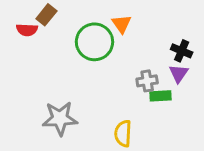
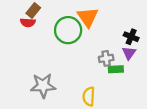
orange triangle: (122, 24) -> (88, 17), size x1.5
red semicircle: (27, 30) -> (28, 23), moved

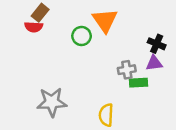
green circle: (68, 30) -> (82, 36), size x0.6
purple triangle: (129, 53) -> (154, 63), turned 48

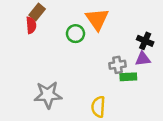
red semicircle: (34, 27) -> (31, 25), turned -98

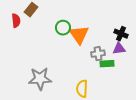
orange triangle: (97, 19) -> (79, 35), moved
red semicircle: (31, 25) -> (16, 21), moved

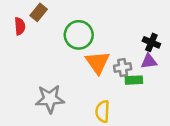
green circle: (63, 28) -> (79, 35), size x1.5
orange triangle: (79, 35) -> (98, 62), moved

